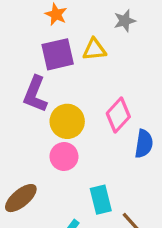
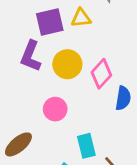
yellow circle: (67, 121) -> (67, 64), moved

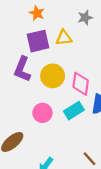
pink diamond: (101, 74) -> (81, 84), turned -35
cyan rectangle: (86, 146) -> (74, 111), moved, turned 72

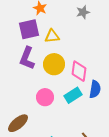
yellow triangle: (64, 38) -> (52, 36), moved
purple square: (38, 41) -> (29, 29), moved

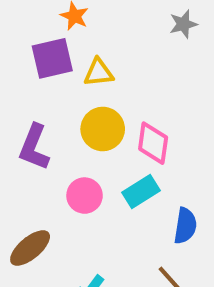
gray star: (83, 12) -> (183, 24), moved
purple L-shape: (27, 58) -> (34, 147), moved
blue semicircle: (95, 89) -> (185, 226), moved

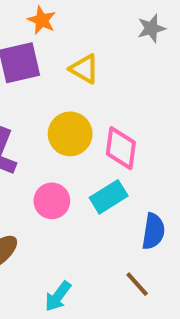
yellow triangle: (99, 73) -> (84, 69), moved, turned 36

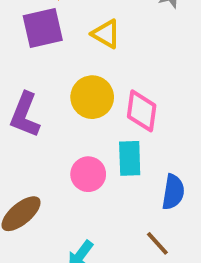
cyan rectangle: (109, 197) -> (130, 158), turned -60
pink circle: (52, 201) -> (88, 174), moved

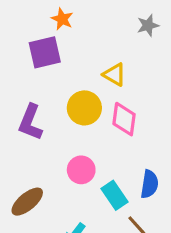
yellow triangle: (106, 34) -> (115, 75), moved
cyan rectangle: (130, 158) -> (115, 195), moved, turned -32

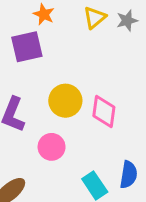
yellow triangle: (115, 75) -> (95, 17), moved, turned 50
pink circle: (81, 170) -> (52, 147), moved

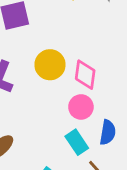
pink circle: (52, 147) -> (81, 107), moved

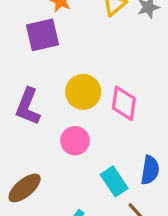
pink circle: (81, 107) -> (75, 141), moved

